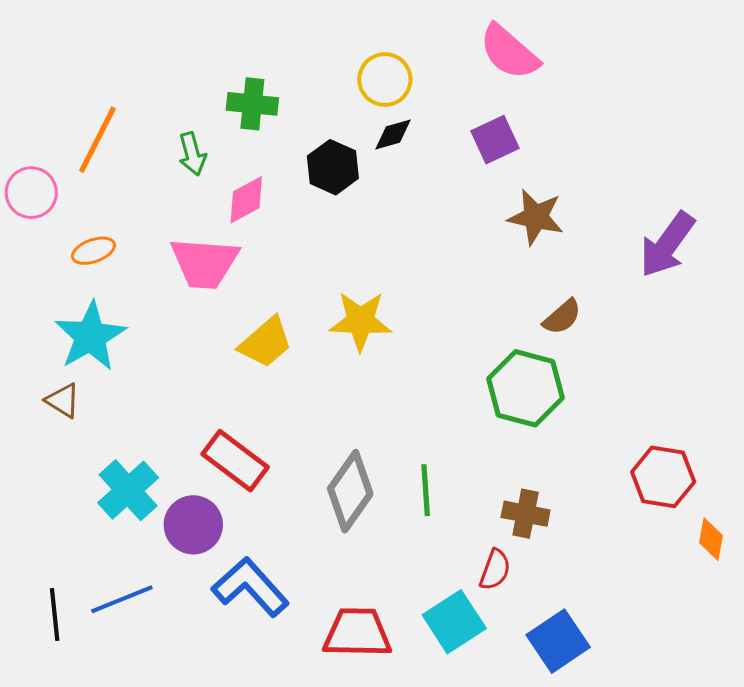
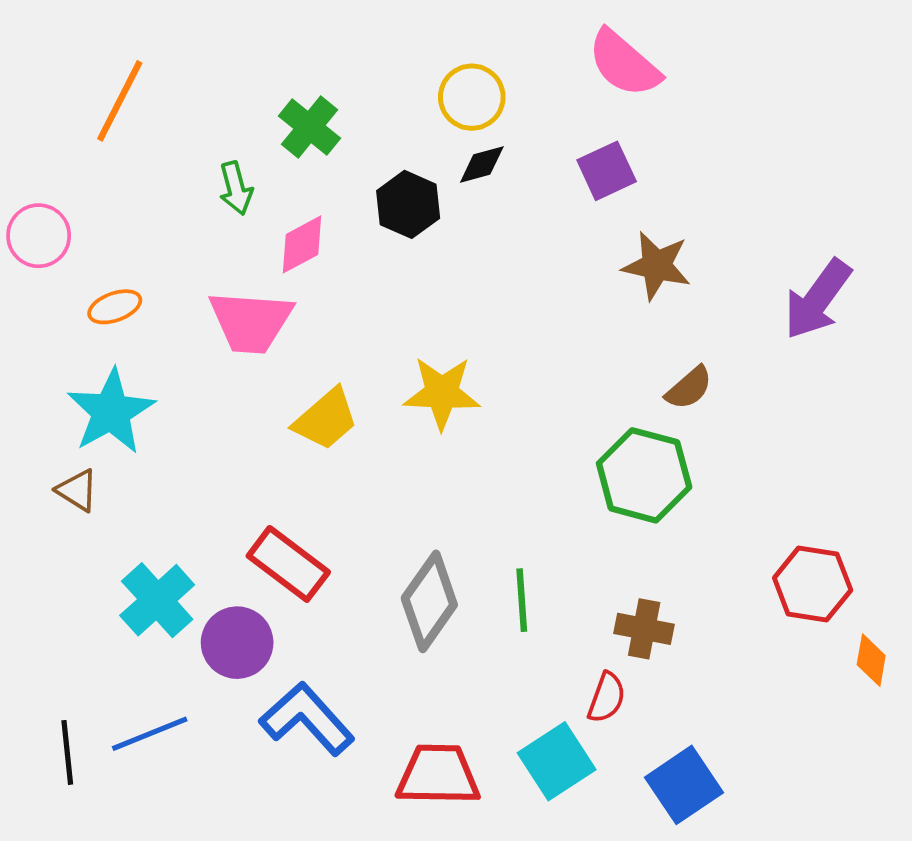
green cross: (252, 104) -> (309, 127), turned 33
orange line: (97, 140) -> (120, 101), moved

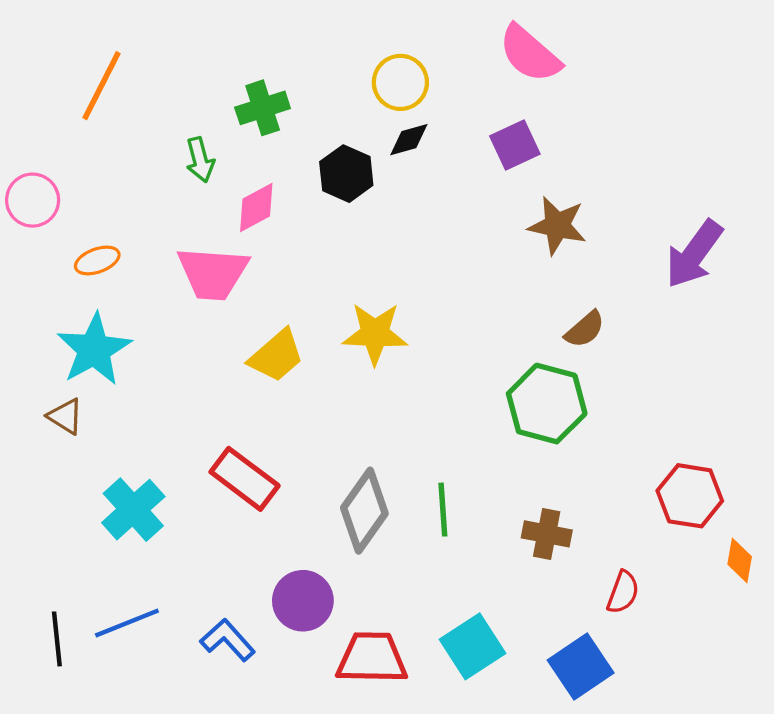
green cross: (309, 127) -> (263, 108), turned 33
purple circle: (237, 643) -> (303, 601), moved
red semicircle: (607, 698) -> (623, 592), moved
blue L-shape: (307, 719) -> (228, 640), moved, size x0.7

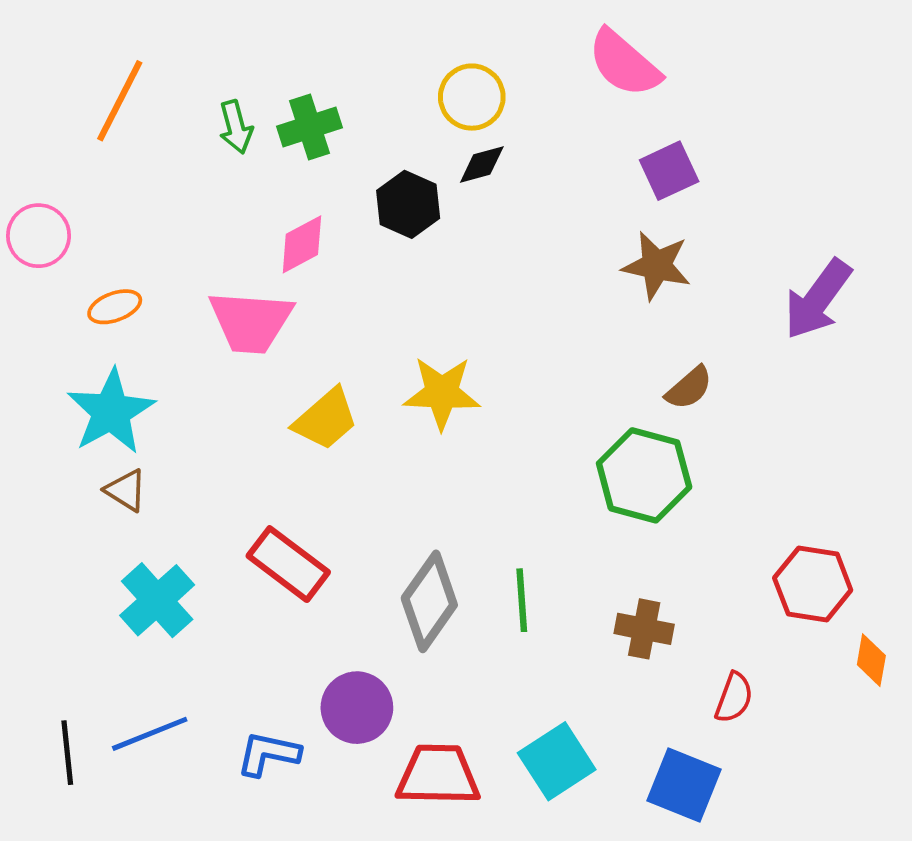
purple square: (515, 145) -> (669, 171), moved
green arrow: (200, 160) -> (236, 127), moved
brown triangle: (65, 416) -> (126, 490), moved
blue L-shape: (228, 640) -> (268, 754), turned -36
blue square: (581, 666) -> (684, 785), turned -34

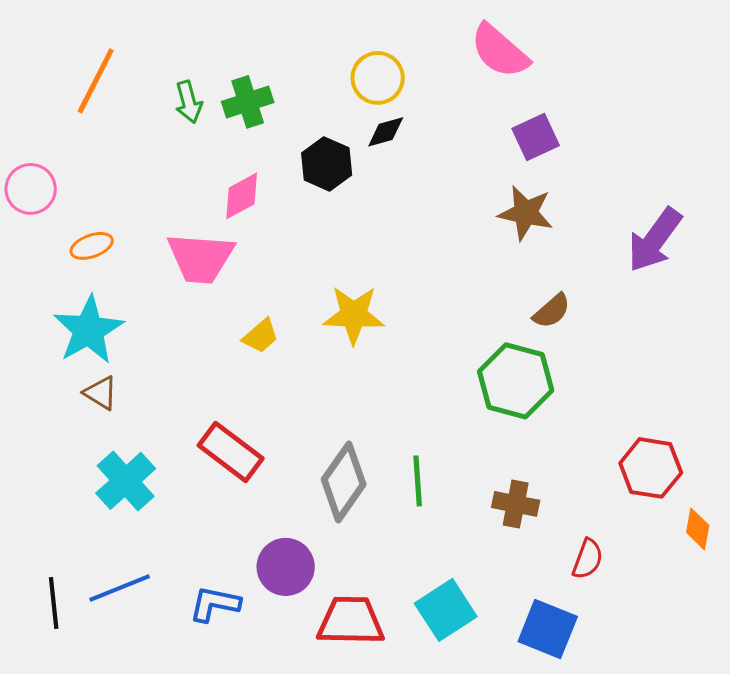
yellow trapezoid: (326, 419) -> (261, 336), size x0.7

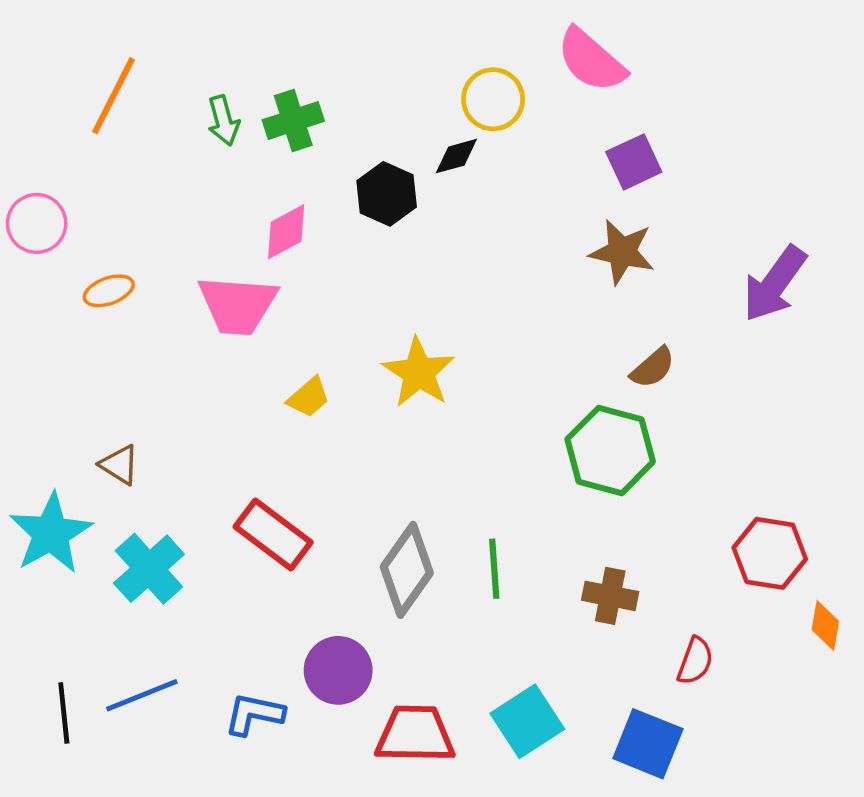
yellow circle: (378, 78) -> (493, 99), moved
yellow star: (354, 315) -> (419, 372), turned 30
cyan star: (89, 330) -> (51, 533), moved

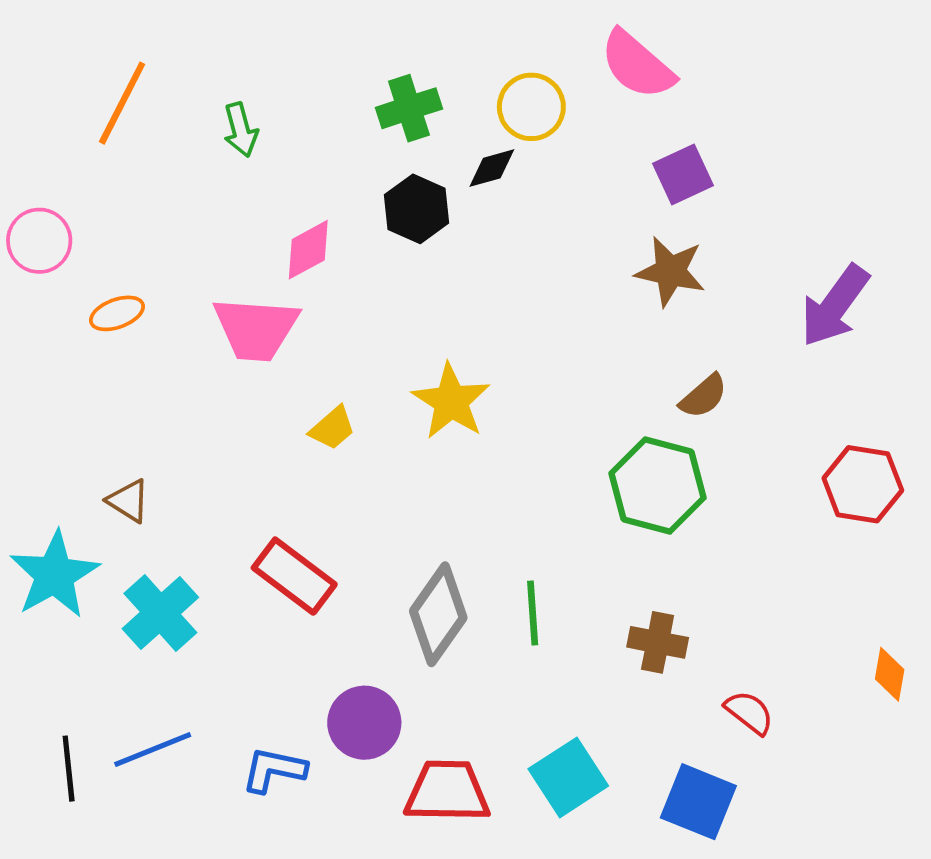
green cross: (293, 121) -> (409, 108), moved
red hexagon: (770, 553) -> (863, 484), moved
red semicircle: (695, 661) -> (749, 712), turned -72

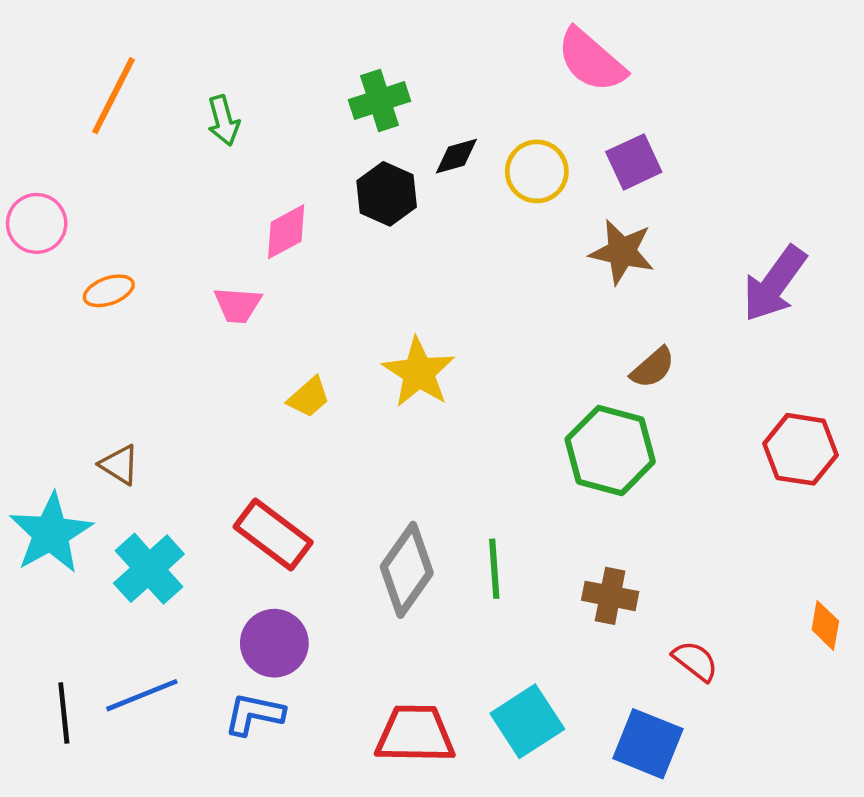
yellow circle: (531, 107) -> (537, 171), moved
pink trapezoid: (256, 329) -> (238, 305), size x0.6
purple circle: (364, 723) -> (274, 643), moved

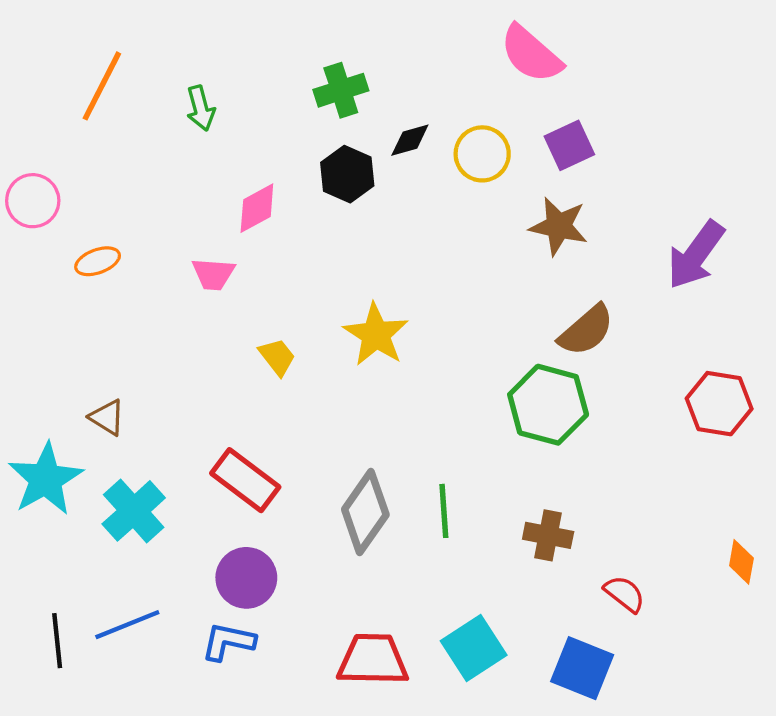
brown semicircle: (653, 368) -> (586, 330), size x1.4
yellow trapezoid: (309, 397) -> (277, 357), turned -87

